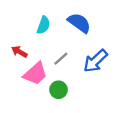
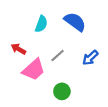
blue arrow: (95, 61) -> (90, 58), size x0.7
green circle: (58, 90) -> (62, 91), moved

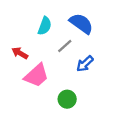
gray line: (58, 55) -> (65, 46), moved
blue arrow: (90, 58) -> (85, 64), moved

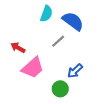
cyan semicircle: (45, 26) -> (46, 14), moved
blue arrow: (85, 64) -> (75, 71), moved

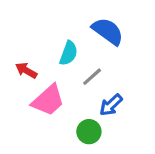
cyan semicircle: (46, 14) -> (69, 53), moved
gray line: (58, 41) -> (92, 77), moved

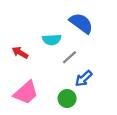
cyan semicircle: (69, 53) -> (52, 40), turned 66
pink trapezoid: (48, 100) -> (26, 93), moved

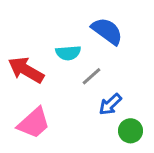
red arrow: (20, 53) -> (26, 70), size x1.6
green circle: (67, 98) -> (130, 131), moved

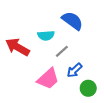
pink trapezoid: (34, 123) -> (48, 79), moved

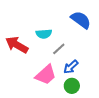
blue semicircle: (72, 21) -> (81, 20), moved
green circle: (88, 88) -> (72, 86), moved

